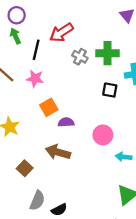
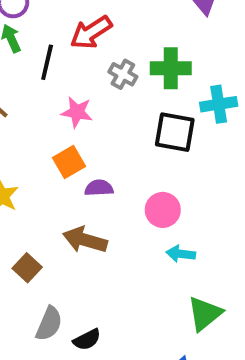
pink star: (35, 79) -> (77, 112), moved
black square: (110, 90) -> (175, 132), size x1.5
cyan arrow: (124, 157) -> (181, 254), moved

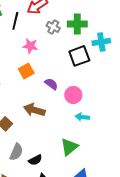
black square: (175, 132) -> (79, 56), turned -30
purple semicircle: (99, 188) -> (51, 84), moved, turned 40
green triangle: (205, 314) -> (69, 147), moved

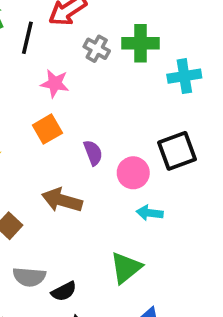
black square: (79, 56) -> (177, 151), moved
purple semicircle: (51, 84) -> (93, 153), turned 32
gray semicircle: (16, 152) -> (29, 277), turned 72

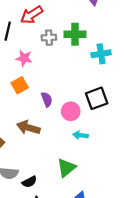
gray cross: (97, 49) -> (49, 38), turned -32

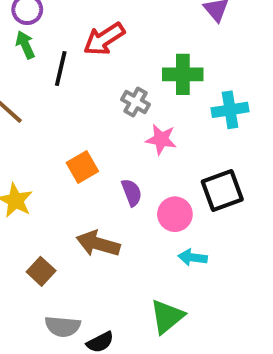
gray cross: (49, 38) -> (136, 102), moved, turned 32
pink star: (24, 58) -> (161, 139), moved

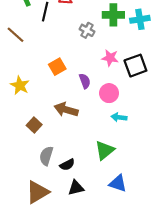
cyan cross: (230, 110) -> (140, 19), moved
pink star: (161, 139) -> (110, 58), moved
black square: (222, 191) -> (135, 66), moved
gray semicircle: (63, 326) -> (46, 156), turned 102

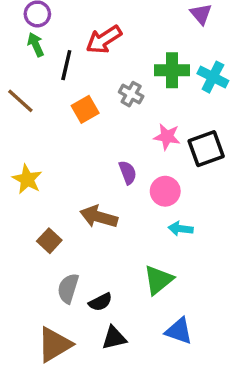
cyan cross: (140, 19) -> (213, 77), turned 36
orange square: (57, 67) -> (85, 109), moved

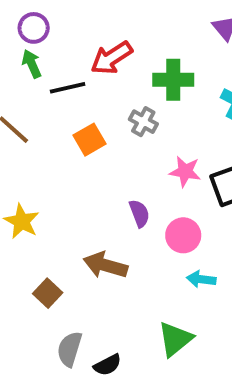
black line: (66, 65) -> (68, 88), turned 64
green cross: (172, 70) -> (173, 80), moved

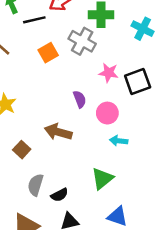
gray cross: (143, 122) -> (82, 41), size x1.5

